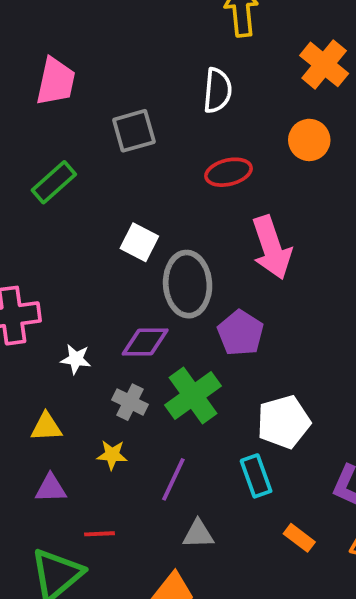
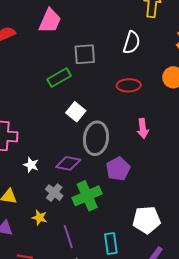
green rectangle: (54, 182) -> (59, 78), moved
pink arrow: (272, 248) -> (143, 128), size x0.6
white pentagon: (284, 422) -> (147, 220), moved
purple line: (173, 479) -> (68, 237), turned -55

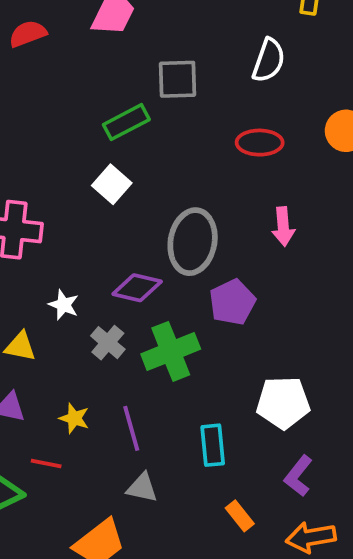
white square: (76, 112) -> (112, 184), moved
white star: (31, 165) -> (64, 305), moved
yellow star: (39, 218) -> (74, 418), moved

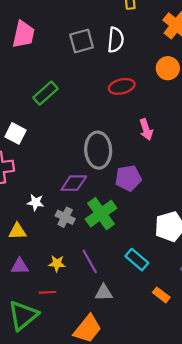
gray square: (178, 79) -> (82, 41), moved
white square: (112, 184) -> (16, 133), moved
purple pentagon: (232, 302) -> (128, 178), turned 30
cyan rectangle: (213, 445) -> (137, 260), turned -30

